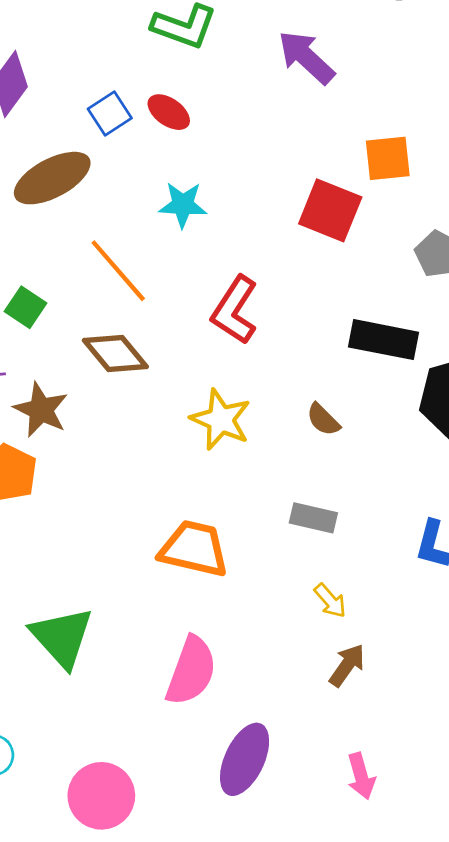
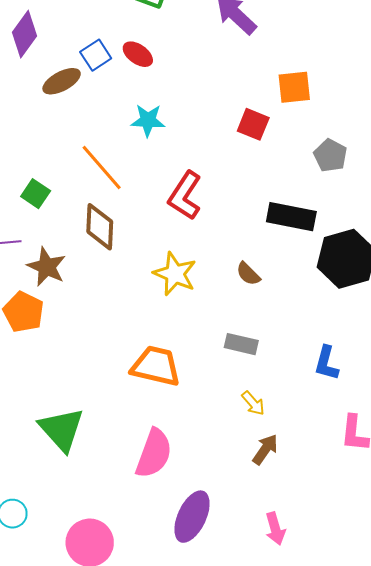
brown ellipse: (52, 178) -> (62, 81), moved, size x0.7
red square: (330, 210) -> (253, 124), size x0.7
brown diamond: (115, 354) -> (100, 227), turned 42

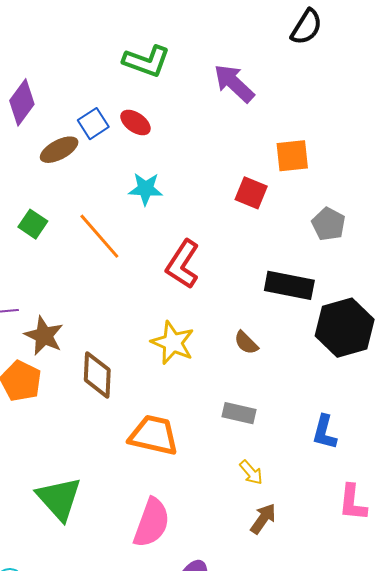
green square: (36, 194) -> (33, 224), moved
brown diamond: (100, 227) -> (97, 375), moved

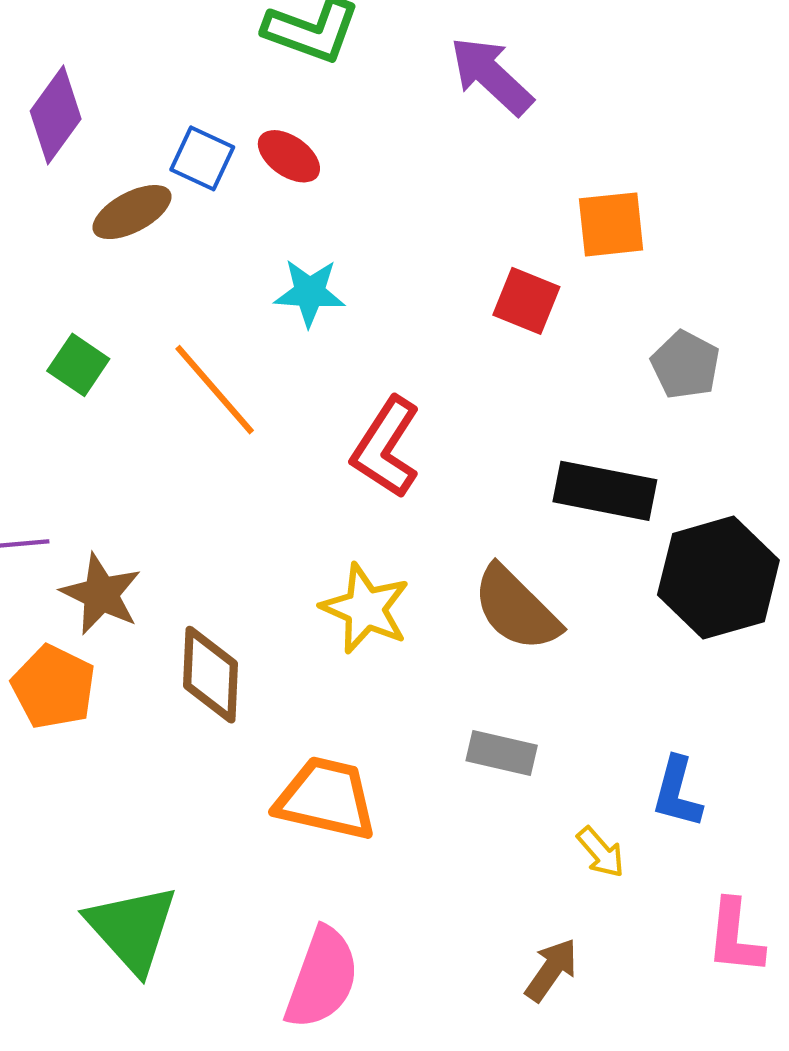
blue square: (93, 124) -> (202, 158), turned -32
brown semicircle: (246, 343) -> (516, 609), size x1.8
yellow arrow: (251, 472) -> (601, 852), moved

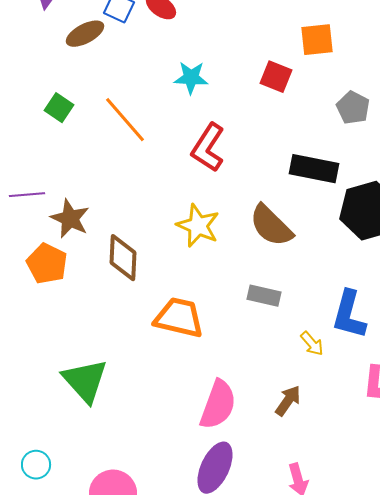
cyan star: (310, 293) -> (191, 78), moved
blue L-shape: (677, 792) -> (349, 315), size x1.4
pink semicircle: (322, 978) -> (218, 405), moved

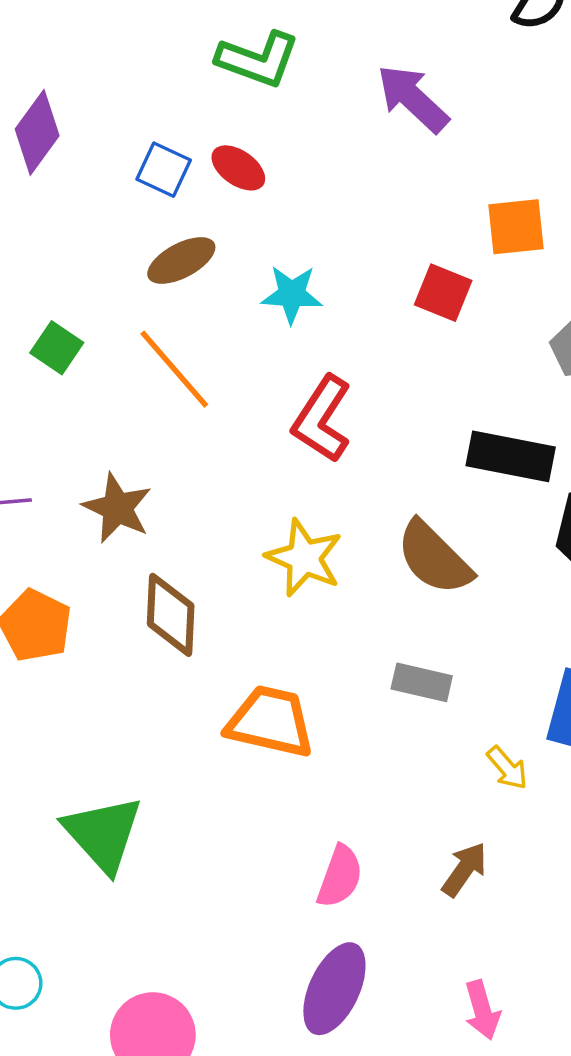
brown ellipse: (85, 34) -> (181, 261), moved
brown star: (70, 219) -> (117, 508), moved
pink semicircle: (218, 405) -> (340, 877), size x0.7

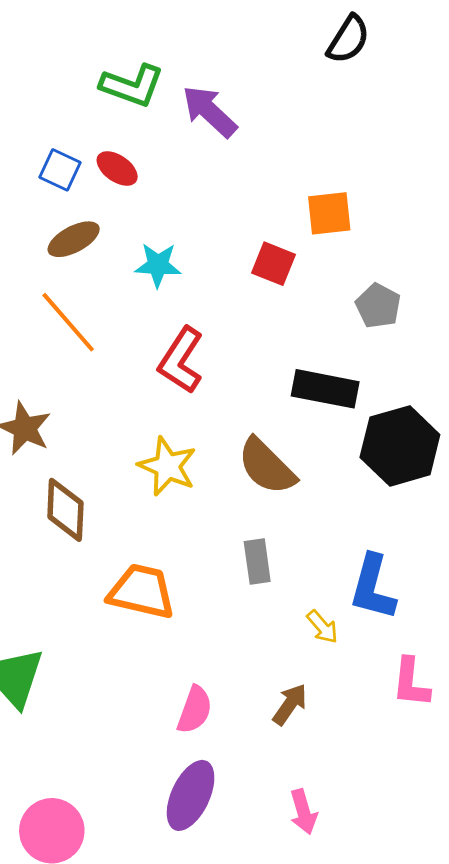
purple arrow: (413, 98) -> (210, 111), moved
gray rectangle: (422, 682) -> (257, 562), turned 69

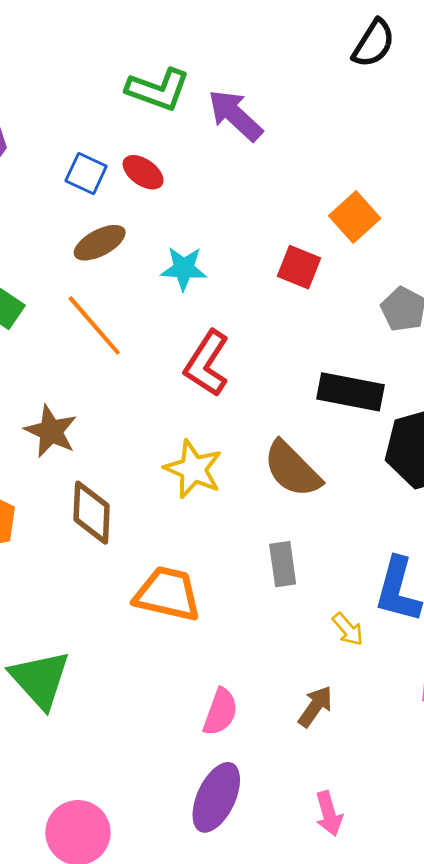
orange square: (329, 213) -> (355, 217), turned -36

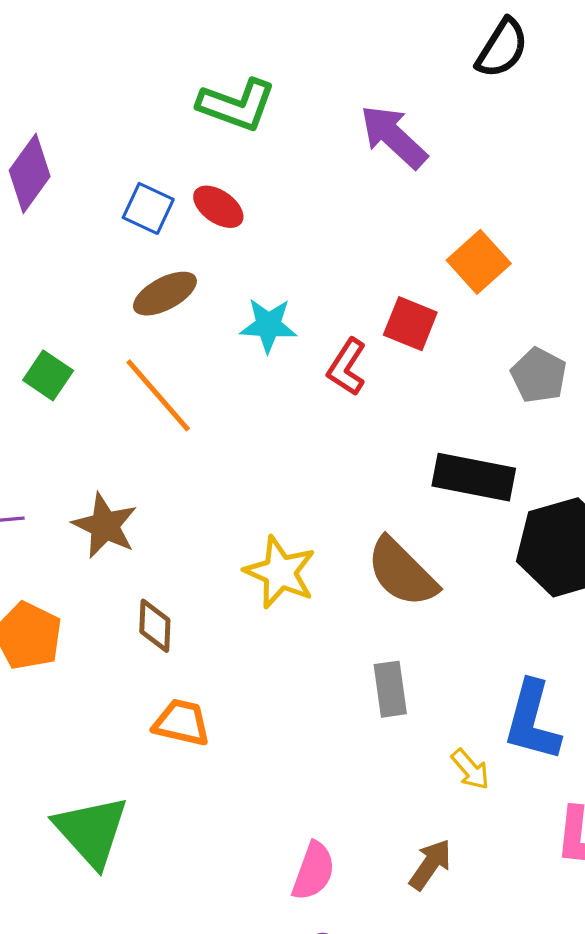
purple arrow: (235, 115) -> (394, 137), moved
red L-shape: (207, 363) -> (347, 367), moved, size x0.7
brown diamond: (92, 513) -> (155, 626), size x0.7
orange trapezoid: (167, 594) -> (182, 723), moved, size x0.7

